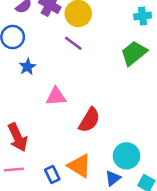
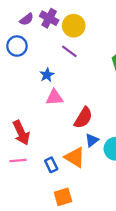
blue star: (27, 67) -> (47, 75), moved
blue triangle: (113, 178) -> (92, 140), moved

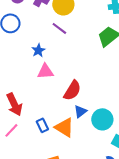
pink line: (18, 161) -> (11, 130), turned -42
blue rectangle: (51, 165) -> (42, 125), moved

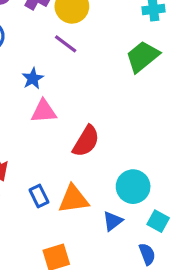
blue triangle: (80, 111) -> (113, 221), moved
orange triangle: (64, 127) -> (73, 199), turned -40

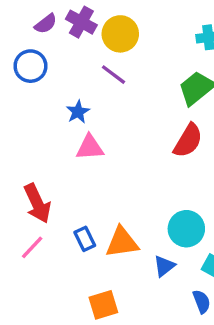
red semicircle: (86, 141) -> (188, 141), moved

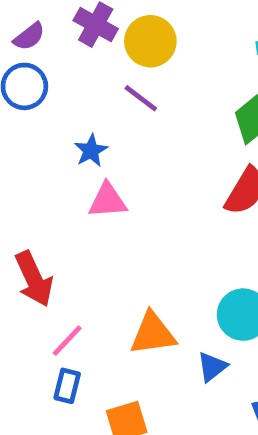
purple semicircle: (46, 24) -> (29, 36), moved
blue rectangle: (85, 239) -> (67, 386), moved, turned 40
pink line: (32, 247) -> (67, 341), moved

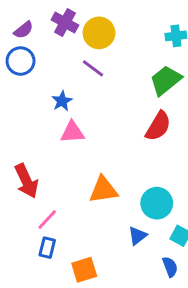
orange triangle: (153, 334) -> (103, 190), moved

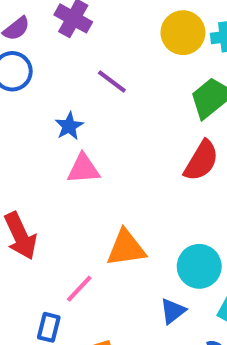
yellow circle: (99, 33) -> (183, 33), moved
pink line: (47, 219) -> (79, 289), moved

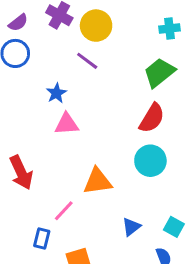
yellow circle: (183, 33) -> (96, 26), moved
cyan circle: (199, 266) -> (150, 161), moved

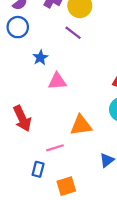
blue star: (56, 93) -> (40, 58), moved
pink line: (64, 211) -> (55, 148), turned 30

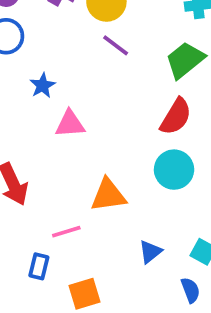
purple line: (73, 33) -> (116, 45), moved

